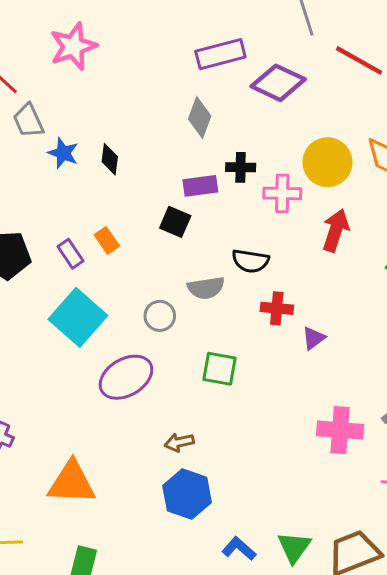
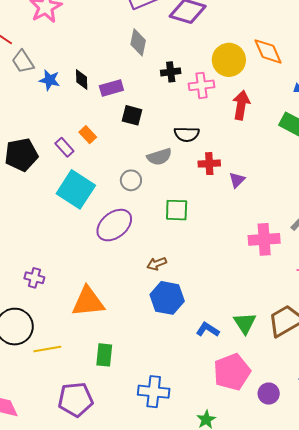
purple rectangle: (200, 186) -> (111, 88), moved

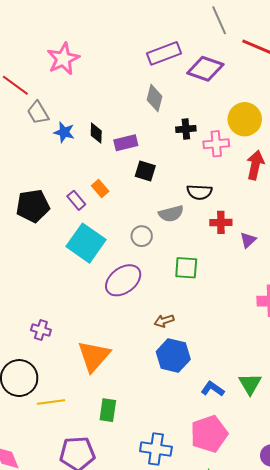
orange triangle: (88, 302) -> (94, 356), turned -45
pink pentagon: (232, 372) -> (209, 434), moved

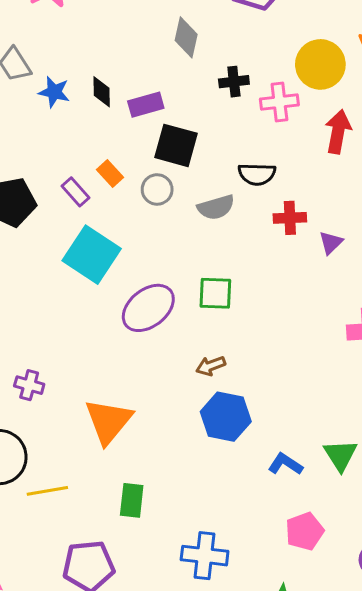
black square: (145, 171) -> (176, 145), size x1.4
gray circle: (142, 236) -> (157, 189), moved
green square: (186, 268) -> (215, 293), moved
pink pentagon: (209, 434) -> (305, 531), moved, size x0.7

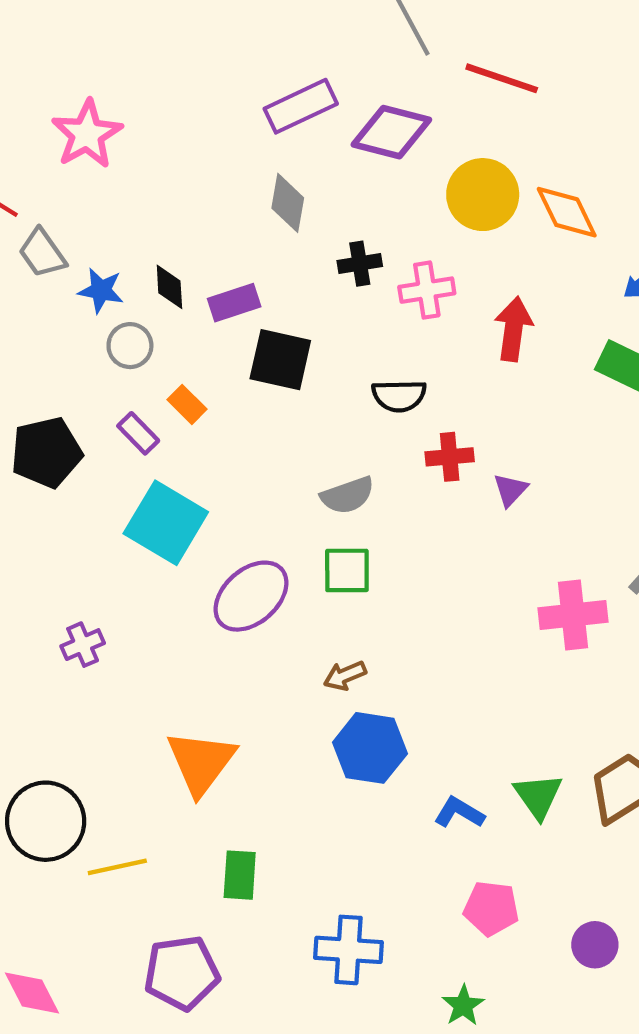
yellow circle: (320, 64) -> (483, 195), moved
gray circle: (157, 189) -> (130, 346), moved
gray semicircle: (216, 207) -> (347, 495), moved
purple cross: (29, 385) -> (83, 645), moved, turned -36
pink pentagon: (305, 531) -> (491, 908), turned 30

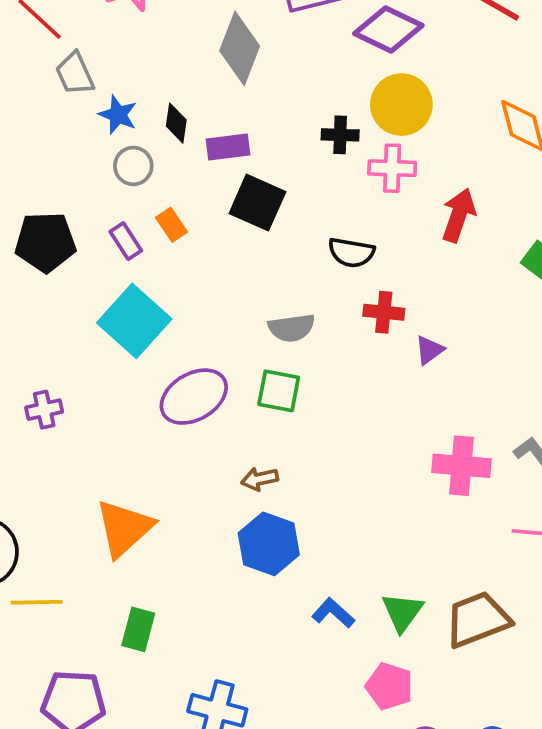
yellow circle: (483, 195) -> (401, 105), moved
gray diamond: (288, 203) -> (240, 48), moved, size x1.4
pink pentagon: (491, 908) -> (389, 686), moved

